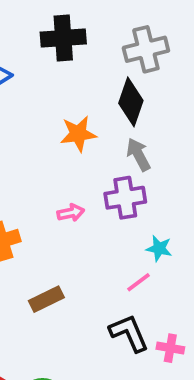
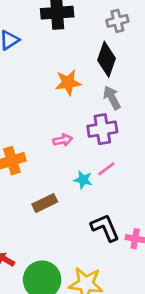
gray cross: (146, 49) -> (117, 21), size x0.7
cyan star: (159, 248) -> (83, 180), moved
pink line: (138, 282) -> (106, 169), moved

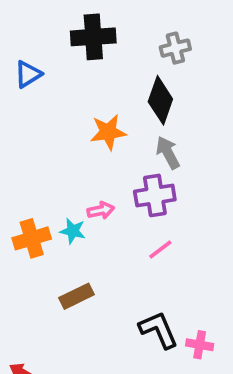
cyan star: (83, 180) -> (73, 231), moved

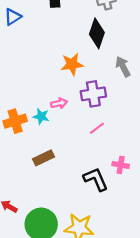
orange star: (108, 132) -> (72, 64), moved
gray arrow: (168, 153) -> (123, 67), moved
pink cross: (200, 345) -> (121, 165), moved

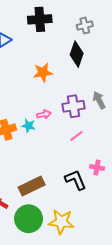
orange star: (72, 64) -> (43, 73), moved
gray arrow: (123, 67) -> (99, 100), moved
brown rectangle: (44, 158) -> (32, 186), moved, size x1.4

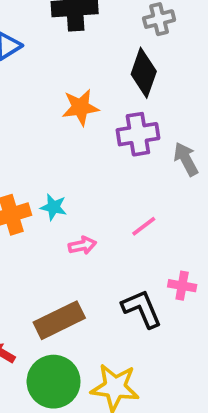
purple cross: (74, 106) -> (138, 134), moved
pink arrow: (44, 114) -> (82, 245), moved

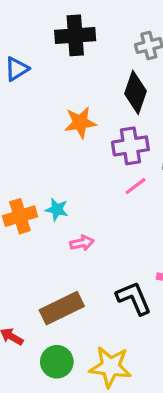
pink line: (144, 226) -> (135, 186), moved
green circle: (54, 382) -> (57, 362), size x0.7

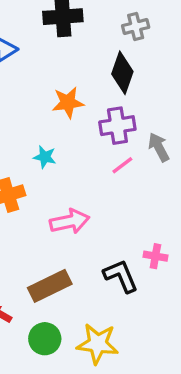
cyan star: (57, 209) -> (45, 157), moved
pink arrow: (82, 243) -> (70, 221), size x1.6

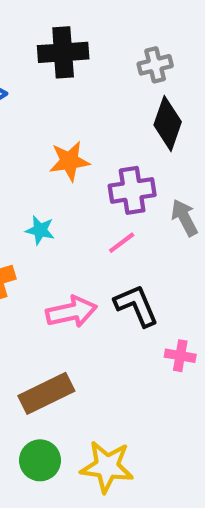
black diamond: (122, 73) -> (168, 123), moved
pink line: (122, 165) -> (122, 243), moved
black L-shape: (121, 276) -> (136, 305), moved

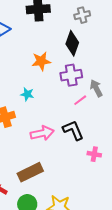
black diamond: (168, 123) -> (72, 43), moved
pink line: (122, 243) -> (80, 100), moved

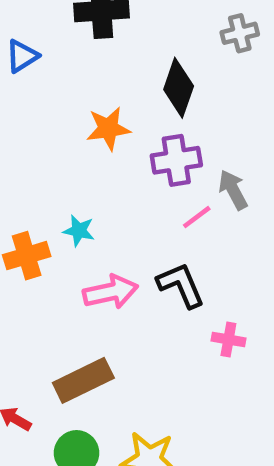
gray cross: (82, 15) -> (240, 33), moved
cyan star: (27, 94) -> (79, 231), moved

